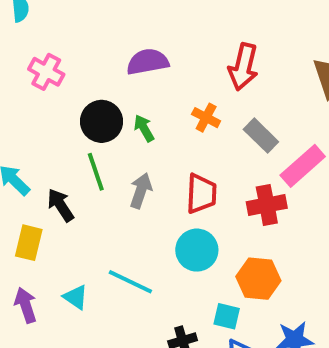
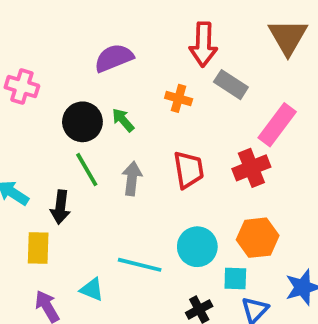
gray rectangle: (261, 136) -> (231, 85), moved
black arrow: (61, 205) -> (60, 207), turned -128
cyan circle: (197, 250) -> (197, 247), moved

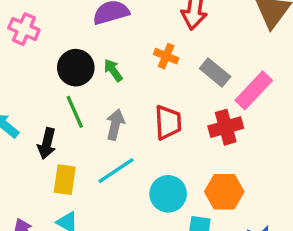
gray rectangle: (231, 85) -> (215, 73), moved
yellow rectangle: (38, 248) -> (65, 180), moved
cyan line: (140, 265) -> (116, 171), moved, turned -54

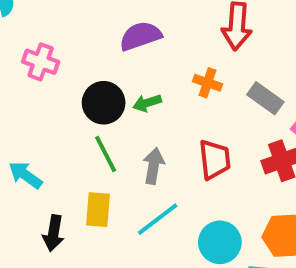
green arrow: (113, 70) -> (147, 103), turned -70
black arrow: (47, 143) -> (53, 233), moved
yellow rectangle: (65, 180) -> (98, 210), moved

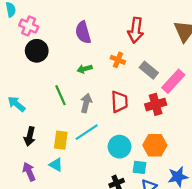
purple semicircle: (140, 36) -> (83, 32), turned -90
pink cross: (41, 62) -> (29, 26), moved
black circle: (104, 103) -> (37, 51), moved
yellow rectangle: (98, 210) -> (61, 140), moved

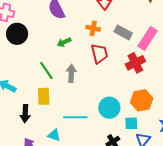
red trapezoid: (119, 102) -> (99, 54), moved
cyan line: (87, 132) -> (75, 117), moved, turned 45
yellow rectangle: (61, 140) -> (44, 96), moved

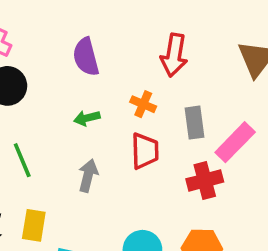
gray rectangle: (123, 32) -> (195, 123), turned 42
green line: (46, 70) -> (22, 160), moved
yellow rectangle: (44, 96) -> (34, 225), moved

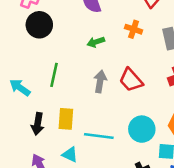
red trapezoid: (145, 151) -> (131, 80), moved, turned 145
green line: (22, 160) -> (54, 75), turned 40

